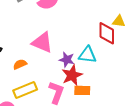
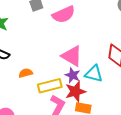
pink triangle: (42, 42) -> (72, 56), moved
yellow rectangle: (25, 90) -> (50, 86), moved

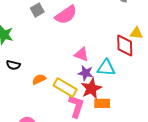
pink triangle: (72, 56) -> (81, 54), size x0.7
yellow rectangle: (50, 86) -> (65, 87), turned 55

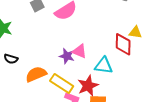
purple star: (86, 73) -> (67, 56), moved
orange semicircle: (39, 79) -> (36, 74), size x1.5

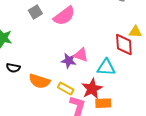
orange semicircle: (36, 74) -> (39, 81), turned -135
yellow rectangle: (62, 83) -> (66, 88), size x0.7

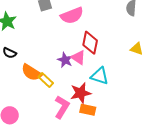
red diamond: (124, 45) -> (90, 43), moved
yellow rectangle: (66, 88) -> (46, 80), moved

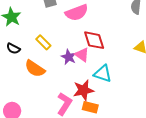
red diamond: (90, 43) -> (94, 40), turned -30
yellow rectangle: (46, 80) -> (43, 42), moved

